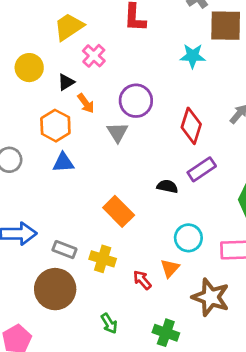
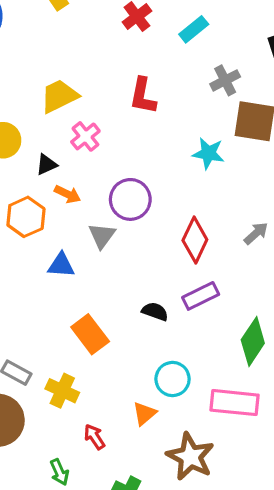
orange arrow: (86, 103) -> (67, 194), turned -36
blue triangle: (63, 163) -> (61, 265), moved
red arrow: (142, 280) -> (94, 437), moved

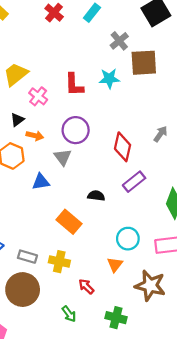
red L-shape: (143, 96) -> (74, 85), moved
cyan star: (208, 153) -> (109, 79), moved
black semicircle: (155, 311) -> (96, 196), moved

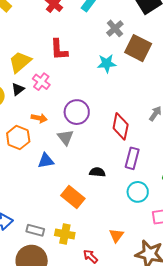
brown square: (144, 63) -> (138, 48), turned 32
red L-shape: (74, 85) -> (59, 50), moved
black triangle: (17, 120) -> (18, 89), moved
purple rectangle: (134, 182) -> (132, 158), turned -35
cyan circle: (128, 239) -> (138, 192), moved

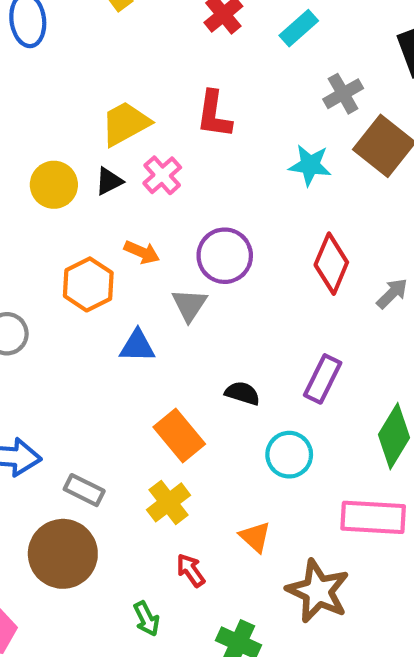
red diamond: (121, 126) -> (331, 264), moved
cyan circle: (138, 192) -> (289, 455), moved
yellow cross: (65, 234) -> (169, 502), moved, turned 30
orange triangle: (116, 235) -> (255, 537), turned -35

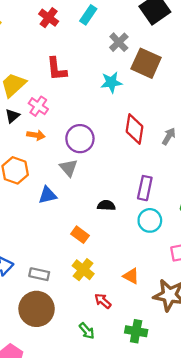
orange arrow: (142, 252) -> (36, 135), moved
orange rectangle: (179, 436) -> (80, 235), size x0.7
cyan circle: (289, 455) -> (150, 220), moved

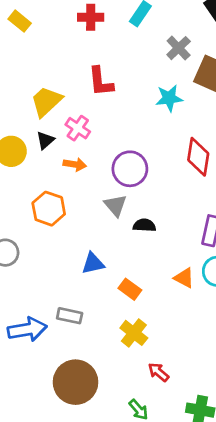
red cross: (49, 18) -> (91, 17), turned -36
blue triangle: (48, 195) -> (93, 263), moved
black semicircle: (106, 205) -> (144, 225), moved
gray rectangle: (39, 274) -> (70, 316), moved
orange triangle: (131, 276) -> (184, 278), moved

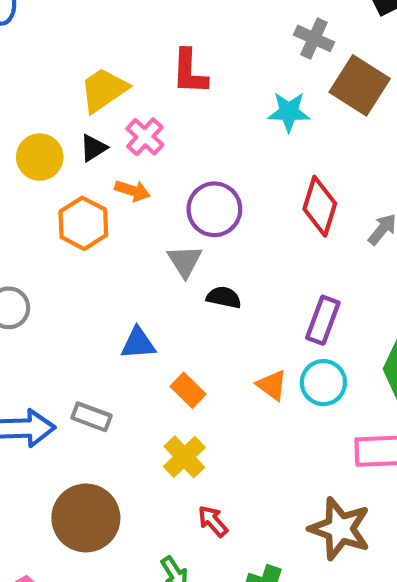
gray cross: (179, 48) -> (314, 38), turned -30
orange hexagon: (49, 209) -> (83, 223), moved

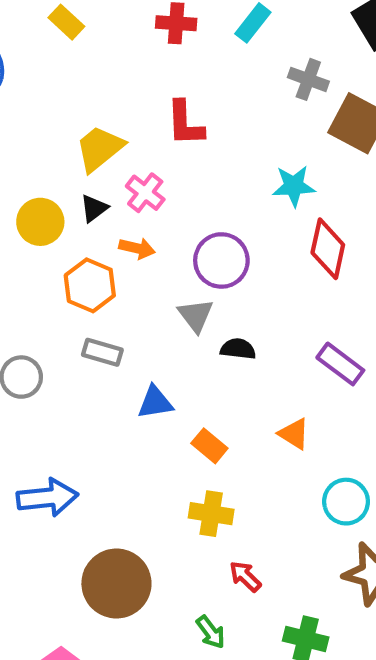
cyan star: (289, 112) -> (294, 186), moved
purple rectangle: (323, 320) -> (340, 364), turned -69
cyan circle: (323, 383) -> (346, 502), moved
gray rectangle: (91, 417) -> (102, 352), moved
yellow cross: (184, 457) -> (211, 514), turned -33

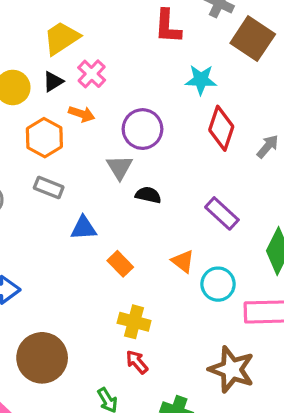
red L-shape: (185, 123) -> (168, 26), moved
cyan circle: (346, 502) -> (218, 284), moved
yellow cross: (211, 514) -> (134, 322), moved

